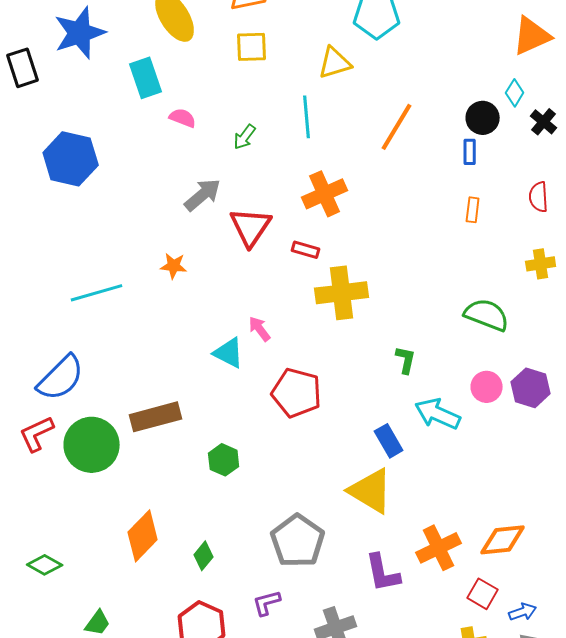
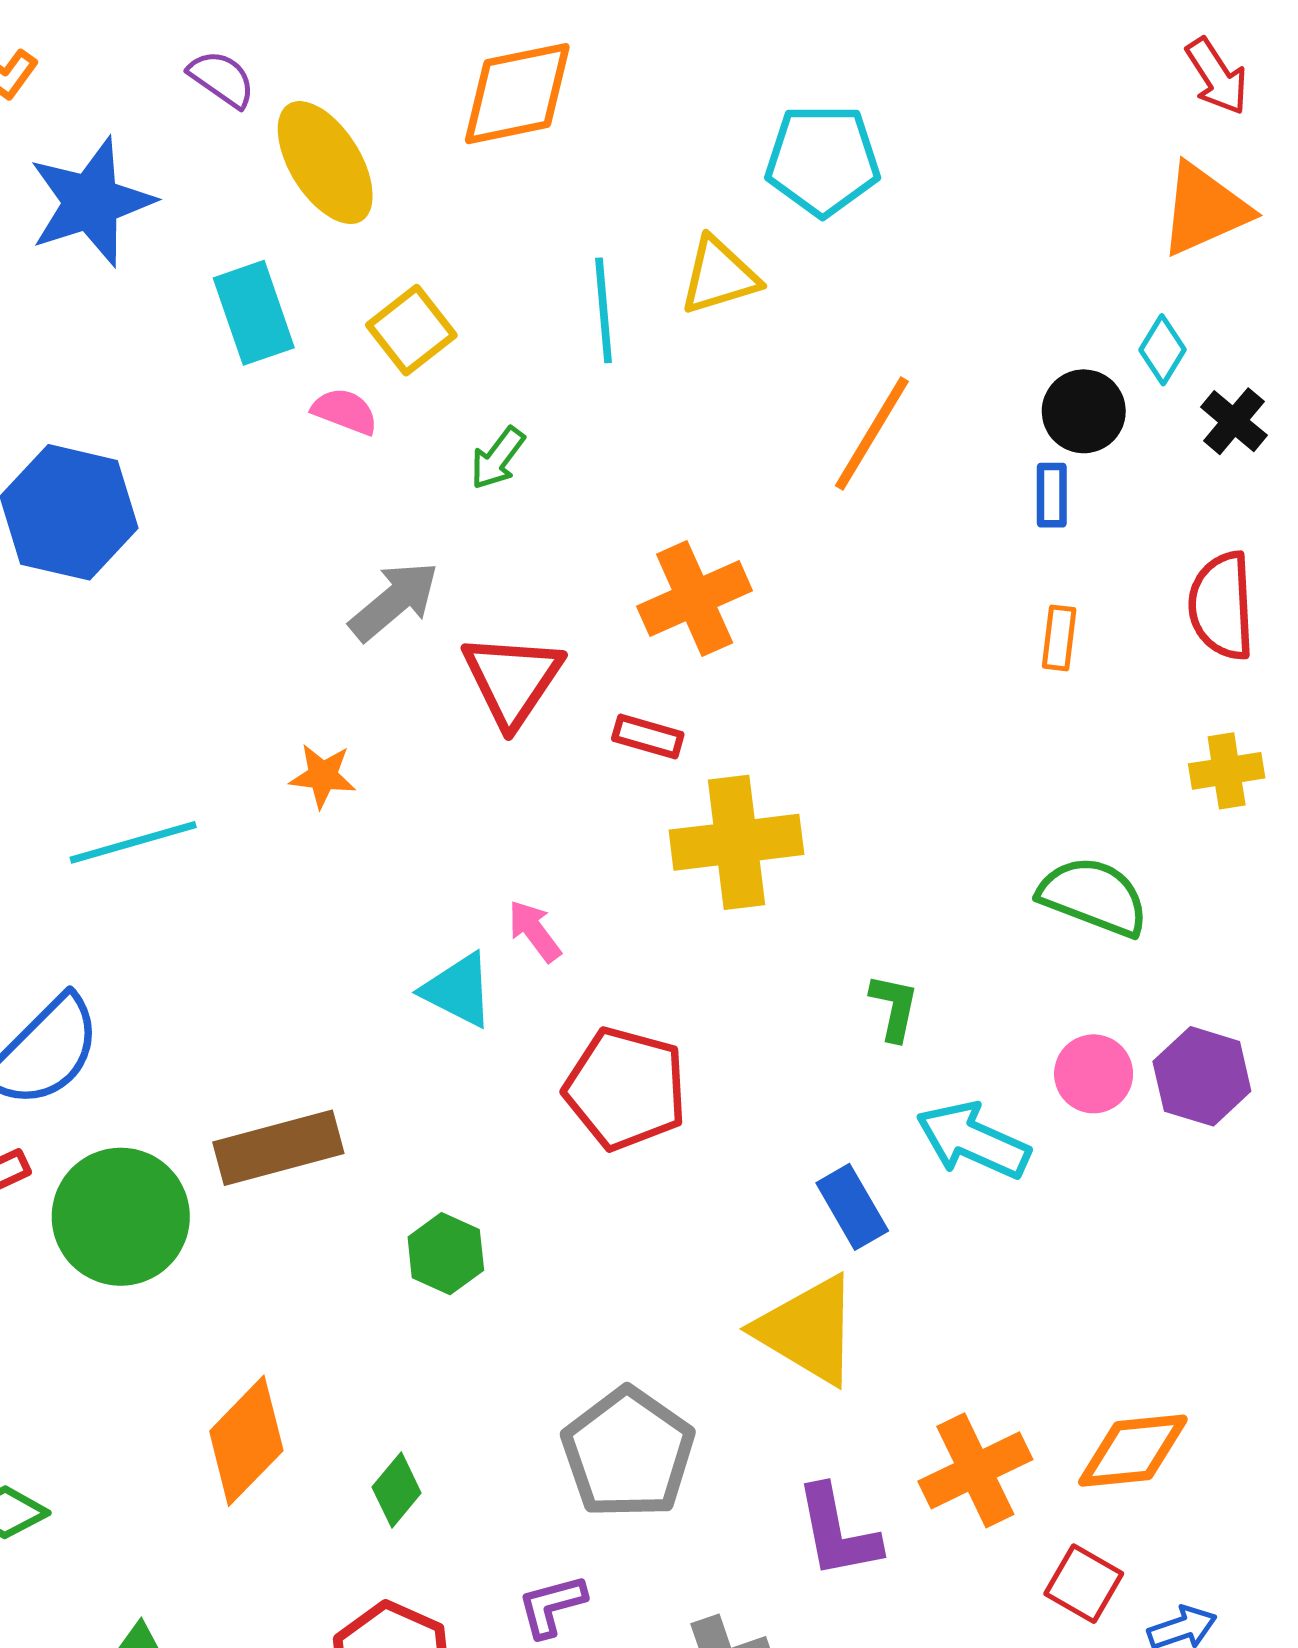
yellow square: (252, 47) -> (411, 330), moved, turned -36
cyan line: (307, 117) -> (603, 310), moved
red semicircle: (539, 197) -> (1222, 606), size x1.4

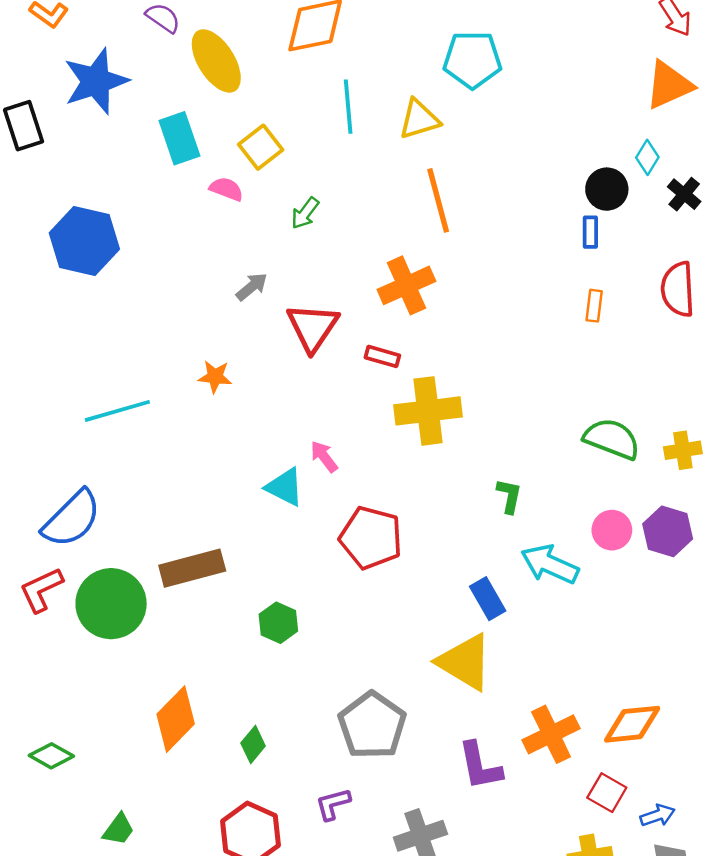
cyan line: (603, 310) -> (348, 107), moved
orange line: (872, 433) -> (438, 200), moved, turned -46
gray arrow: (394, 601) -> (252, 287), size x0.7
yellow cross: (1227, 771) -> (683, 450), moved

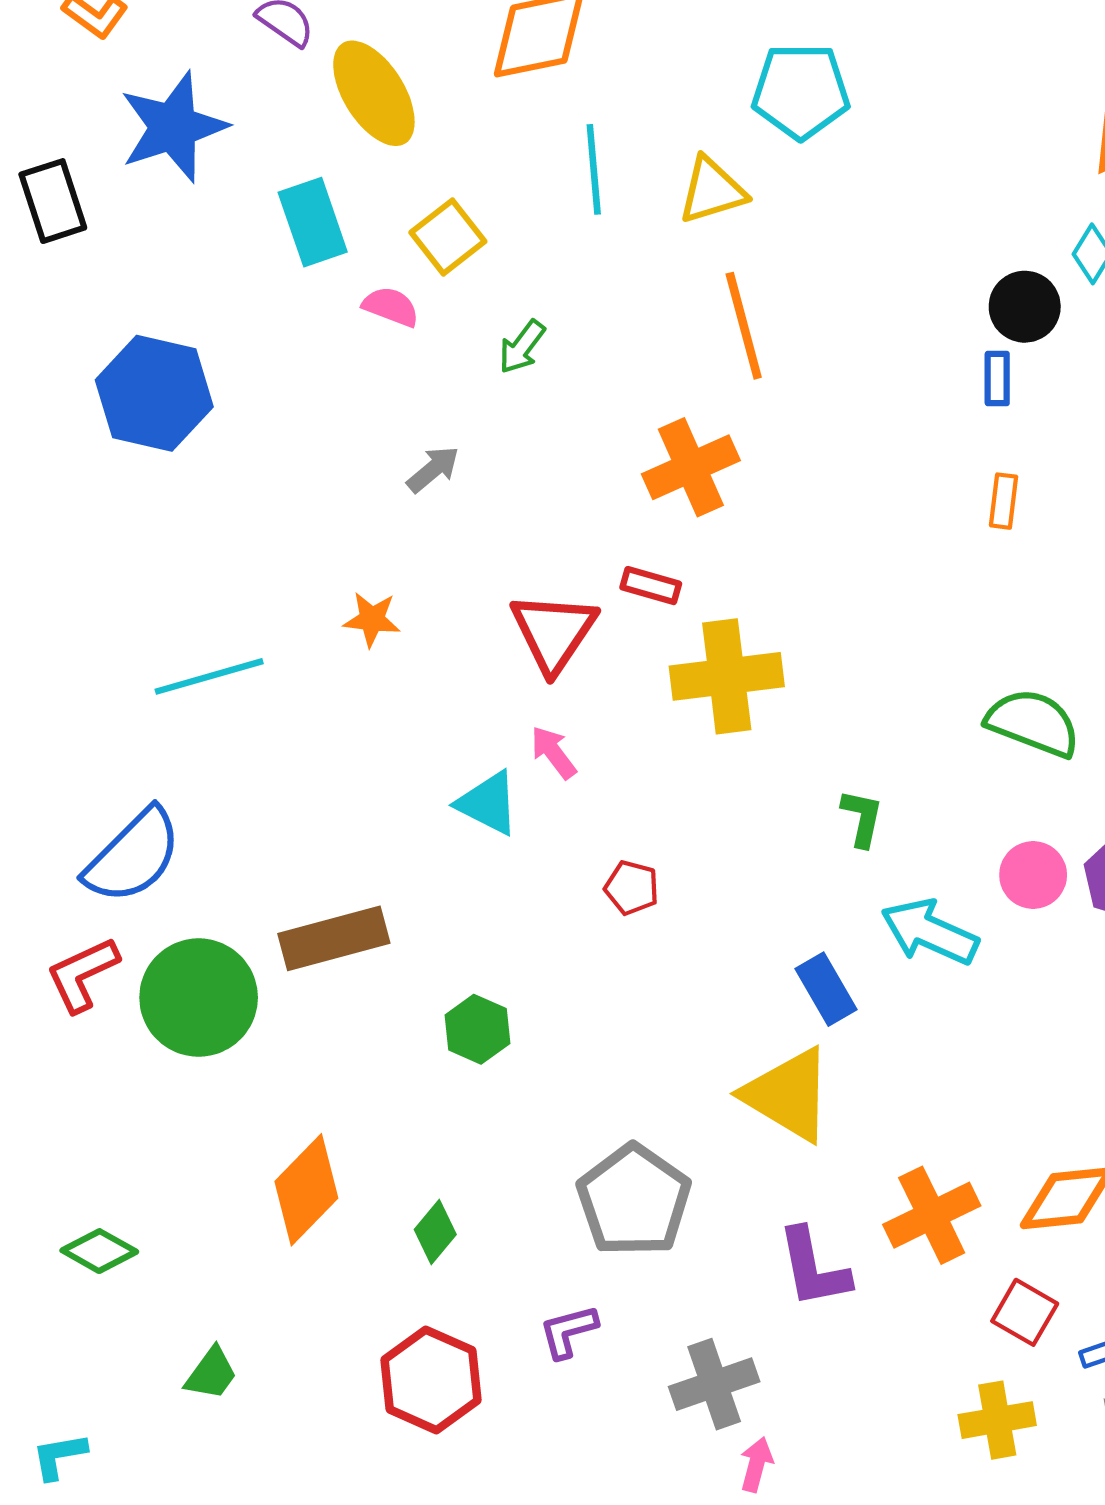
red triangle: (313, 327) -> (554, 632), moved
red pentagon: (371, 538) -> (632, 888), size x0.5

